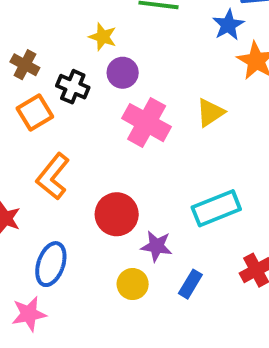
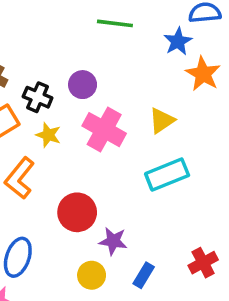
yellow star: (103, 37) -> (48, 135), moved
cyan rectangle: (216, 208) -> (167, 175), moved

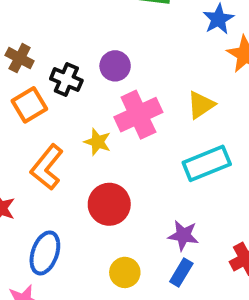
pink cross: (104, 130) -> (138, 115), turned 36
yellow star: (48, 135) -> (98, 142), moved
purple star: (113, 241) -> (183, 235), moved

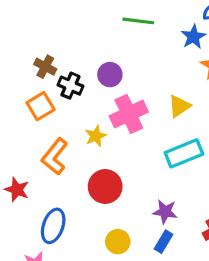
brown cross: (20, 58) -> (45, 67), moved
yellow star: (98, 142) -> (96, 136), turned 30

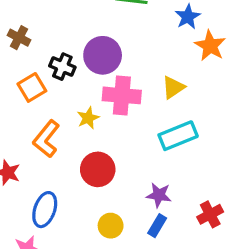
brown cross: (45, 67) -> (19, 38), moved
purple circle: (110, 75) -> (103, 55), size x1.5
pink cross: (129, 114) -> (122, 95), turned 30

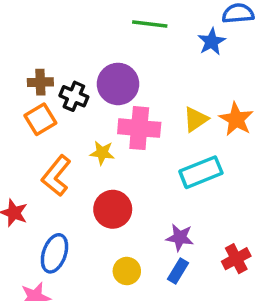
brown cross: (19, 38) -> (40, 82), moved, turned -30
orange star: (210, 46) -> (236, 119), moved
yellow star: (88, 118) -> (102, 153), turned 30

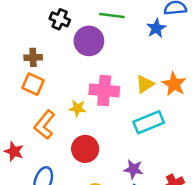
purple circle: (118, 84) -> (89, 41), moved
black cross: (74, 96) -> (60, 19), moved
orange square: (40, 119) -> (33, 84), turned -35

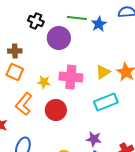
blue star: (156, 28) -> (99, 24), moved
yellow star: (77, 108) -> (44, 82), moved
red circle: (85, 149) -> (56, 110), moved

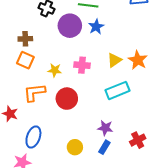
blue star: (99, 24) -> (96, 27), moved
pink cross: (71, 77) -> (82, 65), size x0.7
orange L-shape: (24, 104) -> (34, 92), turned 45

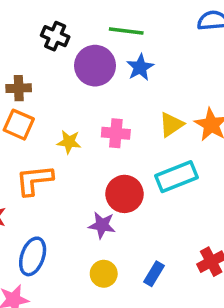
red circle: (67, 99) -> (125, 194), moved
purple star: (105, 128) -> (102, 225), moved

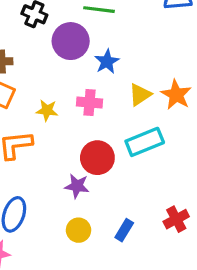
blue star: (140, 67) -> (107, 62), moved

